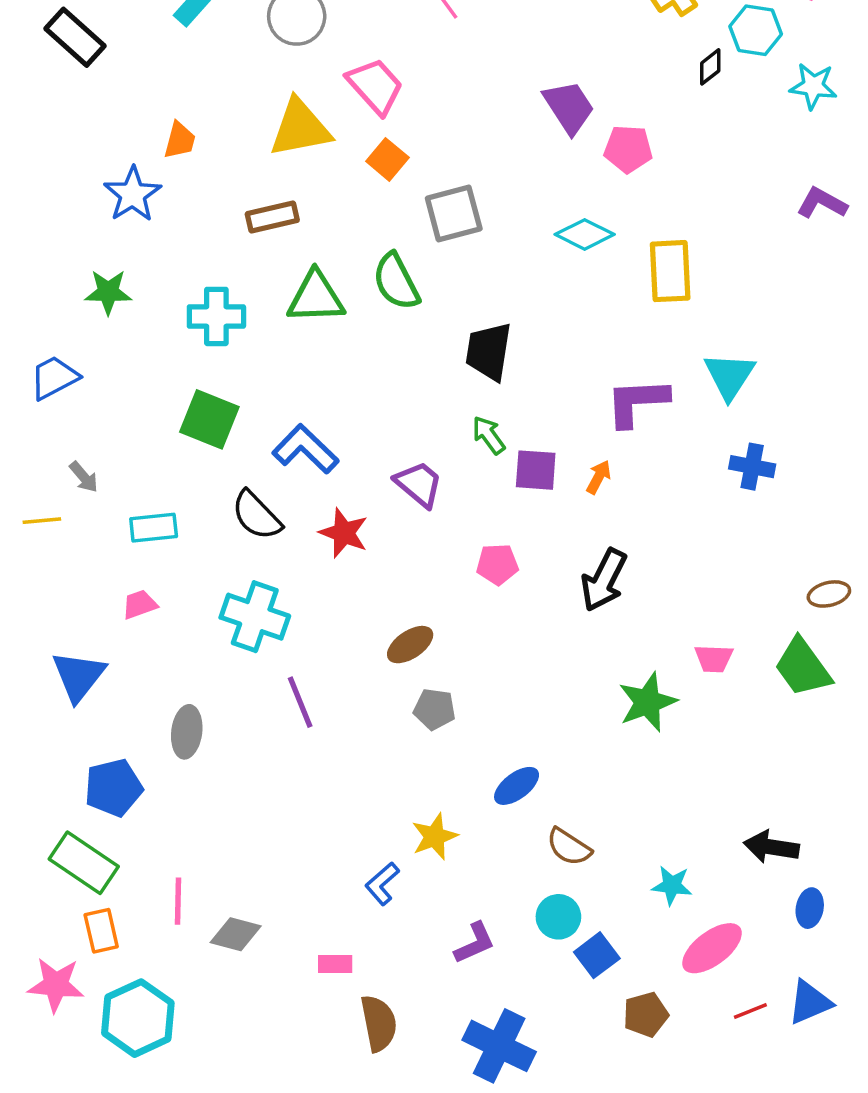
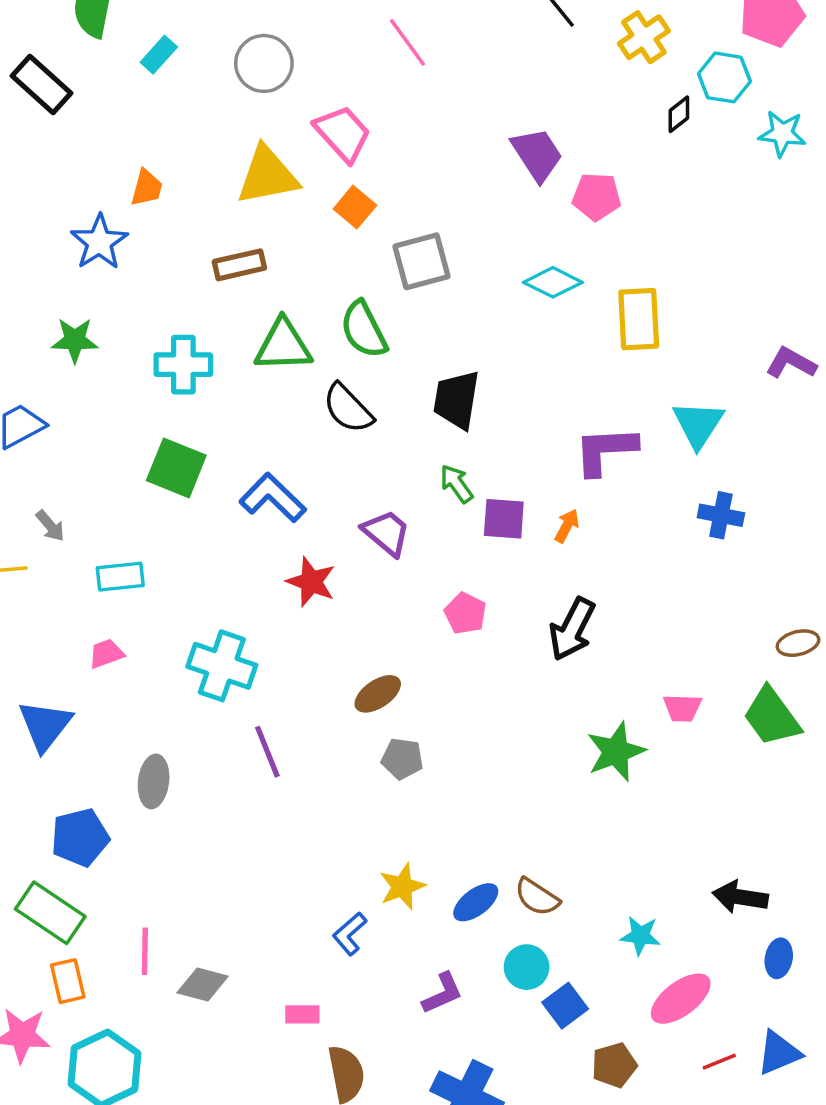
purple L-shape: (822, 203) -> (791, 363), moved
black semicircle: (257, 515) -> (348, 408), moved
pink pentagon: (497, 564) -> (465, 613), turned 30
blue ellipse: (517, 786) -> (476, 902), moved

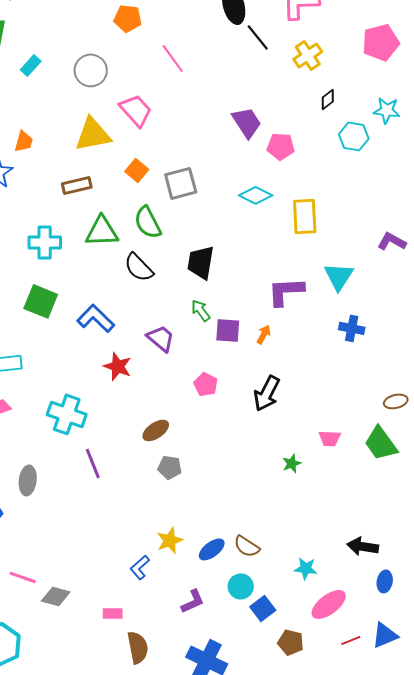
cyan hexagon: (724, 77) -> (354, 136), moved
orange square: (355, 207) -> (137, 170), moved
green star: (616, 752) -> (292, 463), size x0.6
pink line: (145, 951) -> (23, 577), turned -72
brown pentagon: (614, 1065) -> (291, 642), turned 30

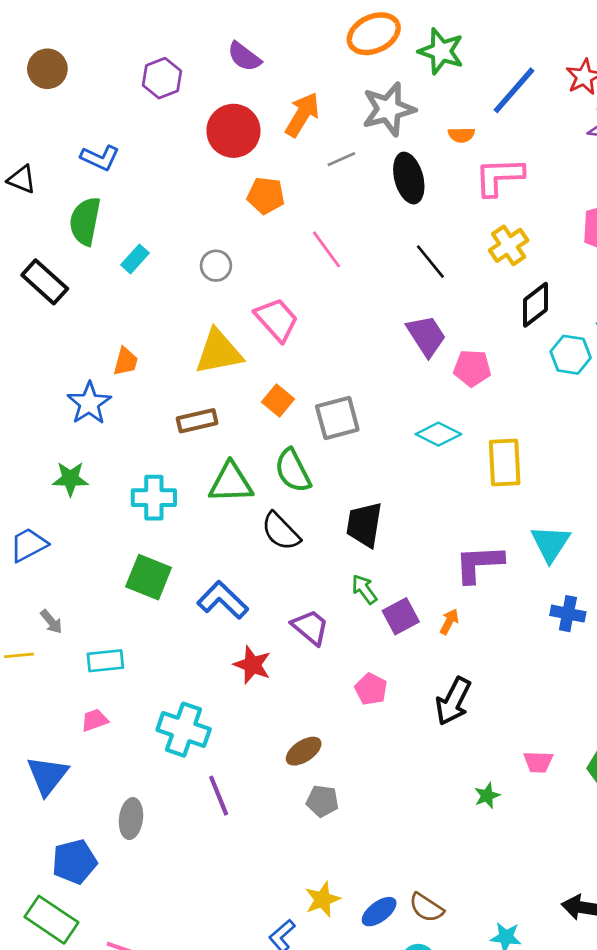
black line: (258, 37) -> (430, 262), moved
gray circle: (91, 70) -> (216, 266), size x0.7
black diamond: (328, 99) -> (536, 305), size x1.6
purple square: (228, 330) -> (401, 616), turned -32

